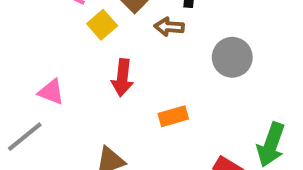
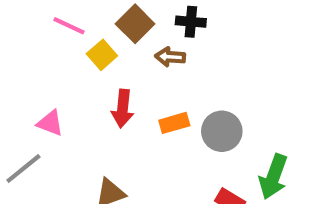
gray circle: (232, 57) -> (222, 131), moved
orange rectangle: (173, 116) -> (174, 123), moved

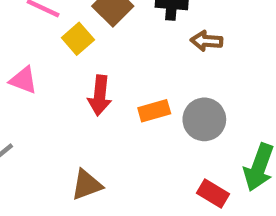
brown arrow: (170, 57) -> (206, 41), moved
pink triangle: (50, 123) -> (23, 80), moved

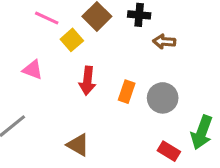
orange rectangle: (154, 111) -> (127, 92), turned -55
brown triangle: (87, 185) -> (78, 145), turned 50

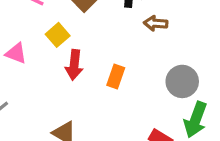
yellow square: (72, 40) -> (58, 35), moved
gray circle: (163, 98) -> (182, 81), moved

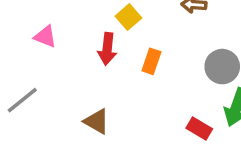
yellow square: (58, 35) -> (128, 17), moved

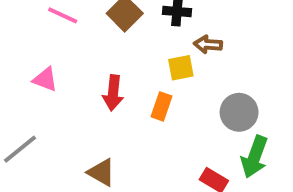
yellow square: (128, 17) -> (181, 68), moved, turned 30

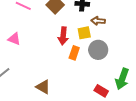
red arrow: (113, 93) -> (63, 36), moved
gray circle: (239, 112) -> (98, 50), moved

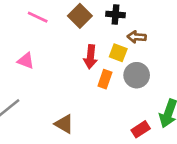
yellow square: (84, 33) -> (118, 53), turned 32
red rectangle: (101, 91) -> (141, 129), turned -64

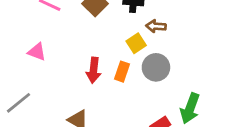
yellow square: (118, 53) -> (136, 43), turned 36
red arrow: (90, 57) -> (94, 70), moved

